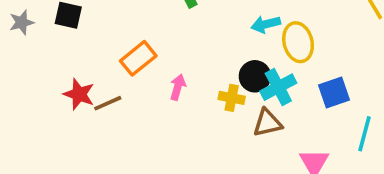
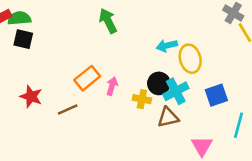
orange rectangle: (138, 58) -> (87, 78), moved
pink arrow: (178, 87) -> (112, 86), moved
brown line: (108, 103) -> (68, 110), moved

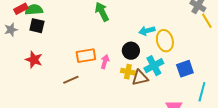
orange rectangle: (87, 78) -> (86, 56), turned 30
black circle: (159, 83) -> (131, 51), moved
red star: (31, 96) -> (34, 60), moved
brown triangle: (168, 117) -> (140, 78), moved

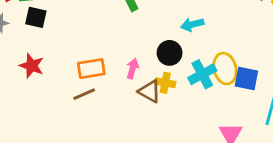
yellow ellipse: (165, 41) -> (225, 69), moved
orange rectangle: (86, 56) -> (91, 69), moved
blue square: (185, 69) -> (246, 79), turned 30
brown triangle: (140, 78) -> (150, 91), moved, turned 42

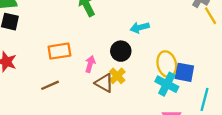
orange rectangle: (91, 69) -> (59, 51), moved
cyan cross: (202, 74) -> (167, 84), moved, turned -35
yellow cross: (165, 83) -> (117, 76), turned 35

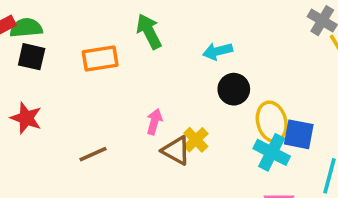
cyan arrow: (140, 28) -> (218, 51), moved
orange rectangle: (59, 51) -> (100, 58), moved
black circle: (121, 51) -> (234, 89), moved

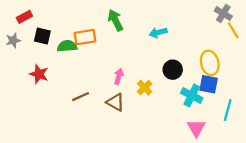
green semicircle: (26, 28) -> (67, 46), moved
black circle: (234, 89) -> (173, 70), moved
yellow ellipse: (272, 122) -> (210, 63), moved
brown triangle: (176, 151) -> (115, 102), moved

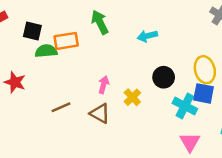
black square: (42, 36) -> (32, 31), moved

